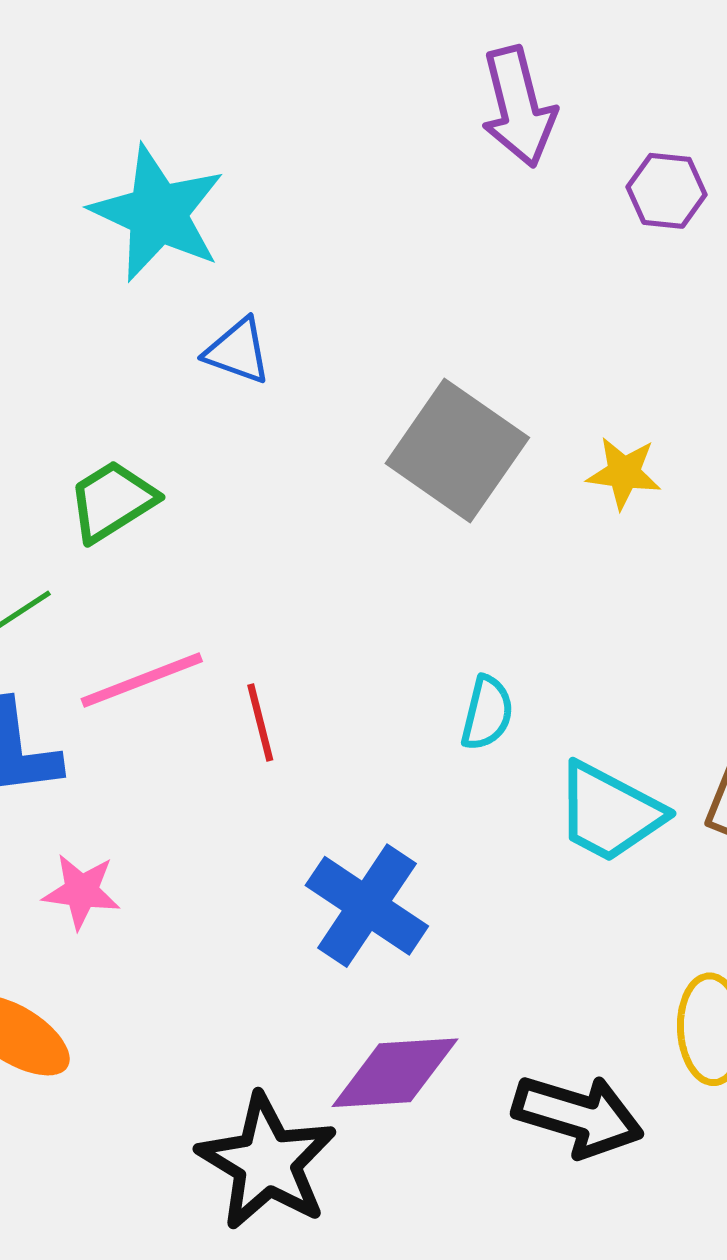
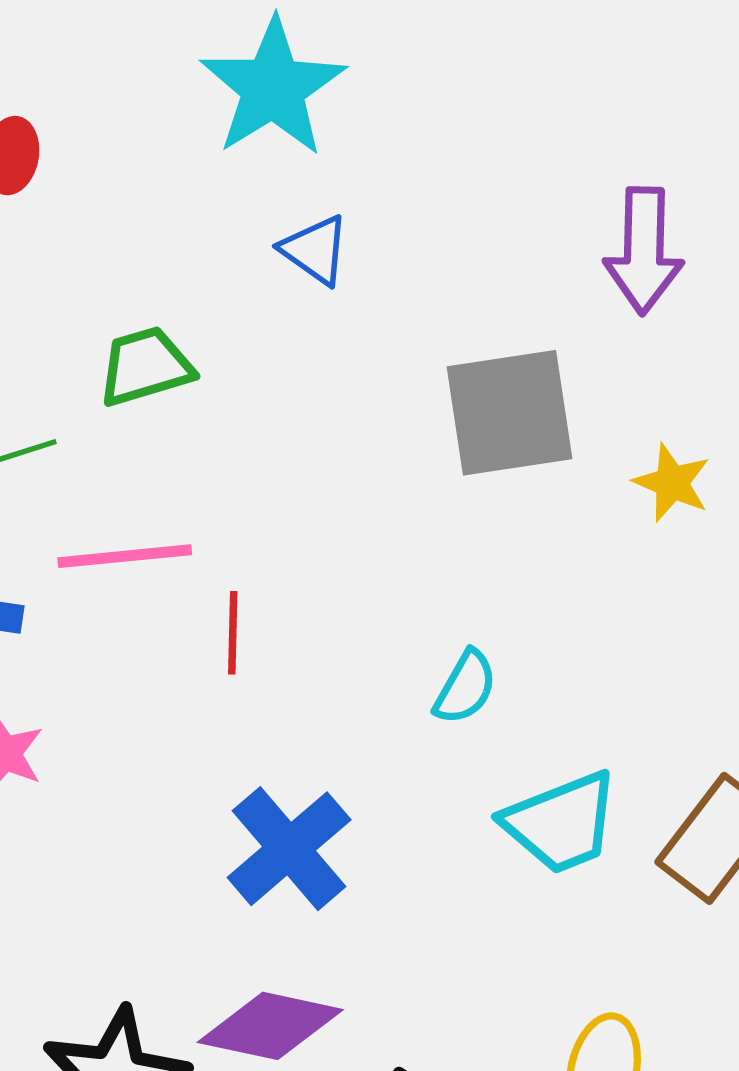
purple arrow: (518, 107) -> (644, 251), moved
gray square: (457, 450) -> (510, 413), turned 31
cyan trapezoid: (609, 812) -> (561, 823), turned -65

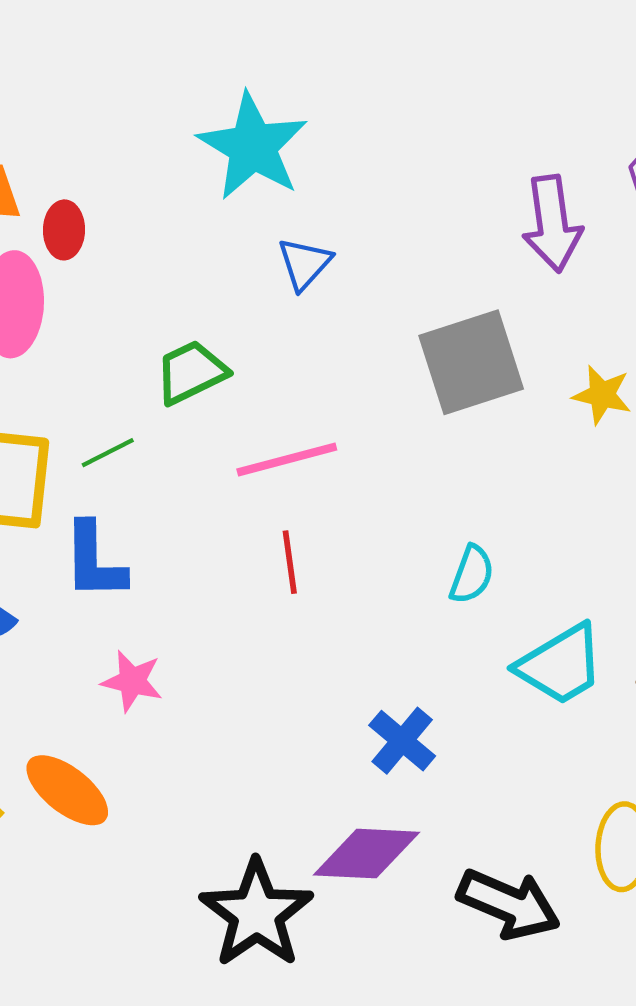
blue triangle: (315, 250) -> (305, 264), turned 46
pink line: (125, 556) -> (287, 459), moved
blue cross: (289, 849) -> (402, 741), moved, size x0.7

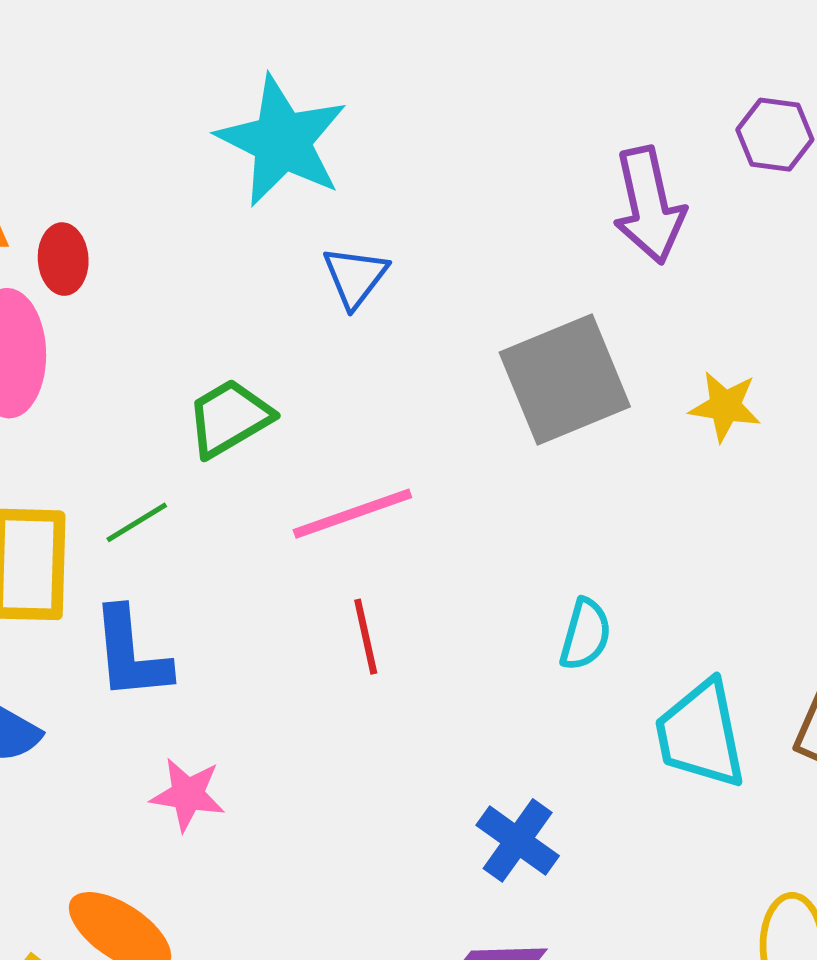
cyan trapezoid: (560, 665) -> (701, 734), turned 114

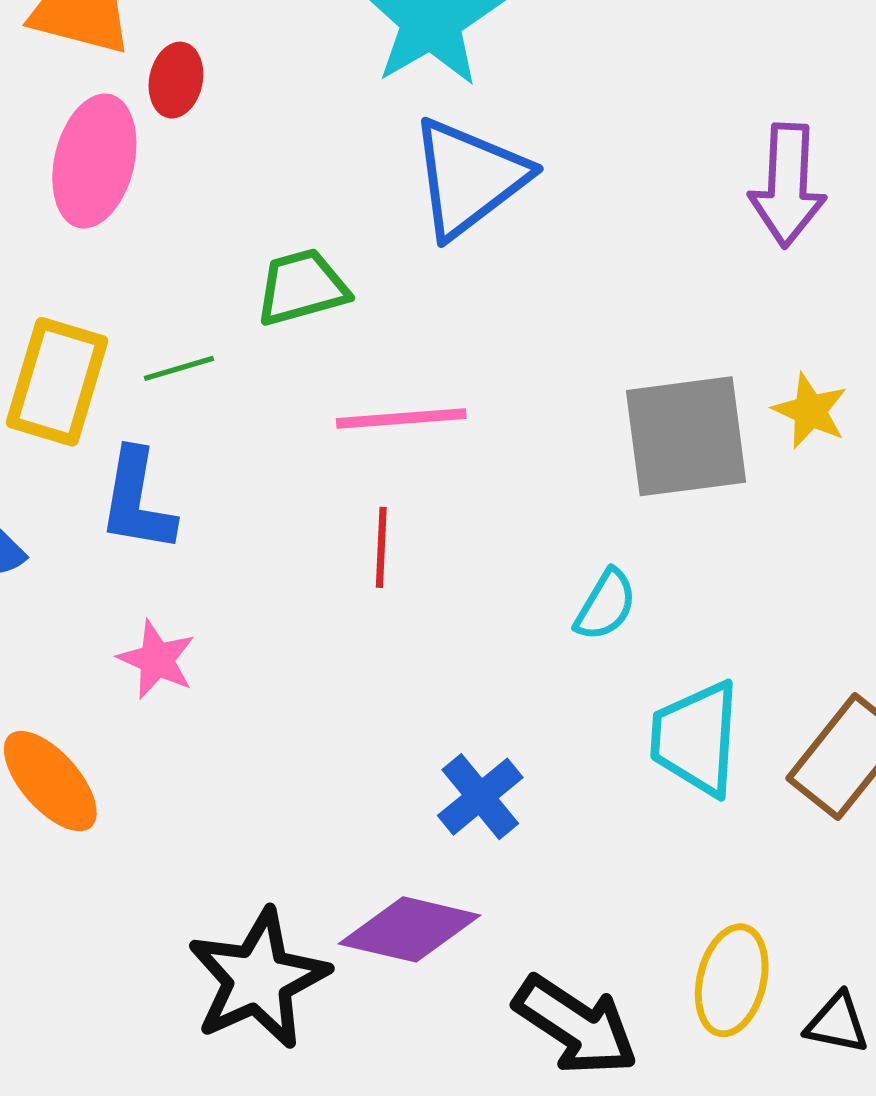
blue triangle: (355, 277) -> (469, 178), size x1.8
gray square: (565, 379) -> (686, 436), moved

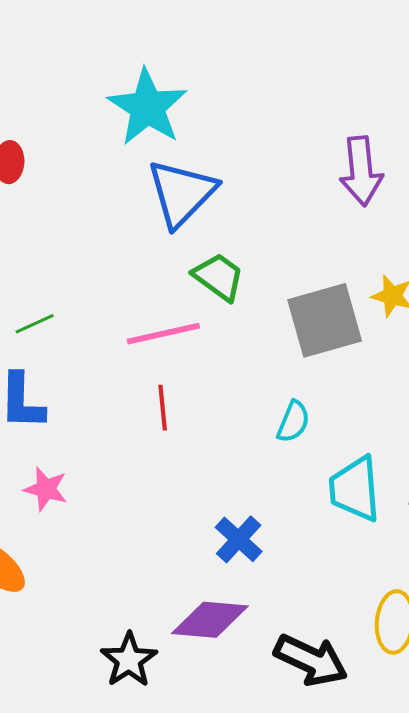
green trapezoid: (302, 287) -> (219, 277), moved, turned 60
black star: (258, 979) -> (129, 660), size x0.7

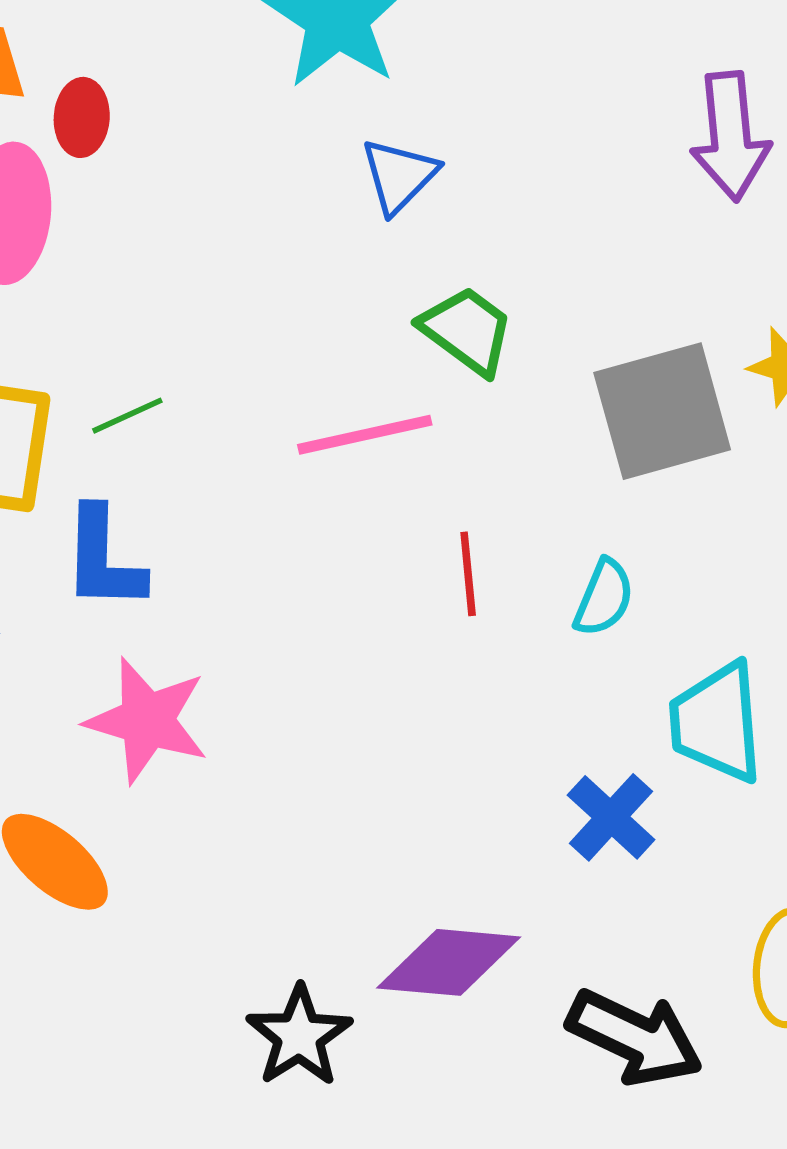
blue triangle: (182, 193) -> (399, 176), size x0.6
red line: (163, 408) -> (468, 574), moved
pink star: (46, 489) -> (147, 720), size x1.5
blue cross: (239, 539) -> (611, 817), moved

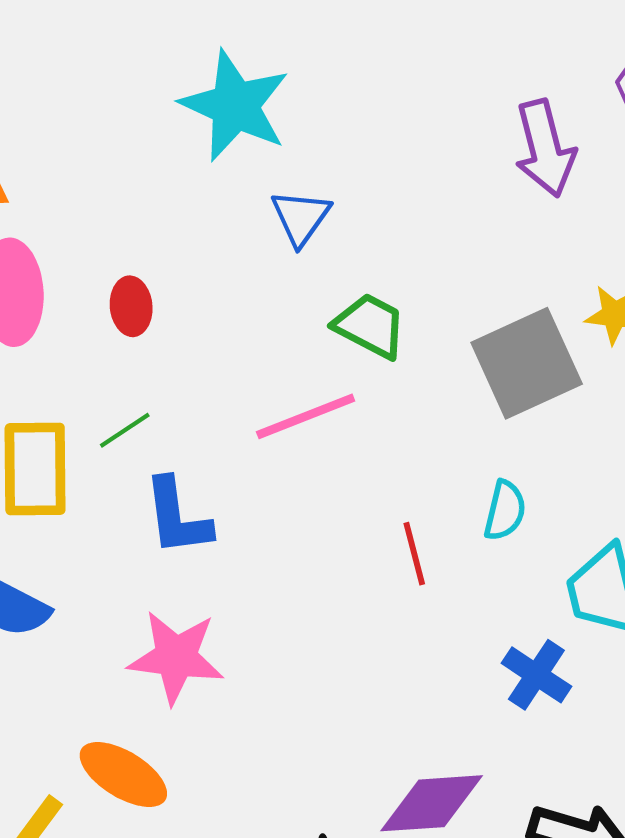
red ellipse: (82, 117) -> (131, 306), moved
blue L-shape: (103, 559) -> (177, 517), moved
red line: (468, 574) -> (414, 554), moved

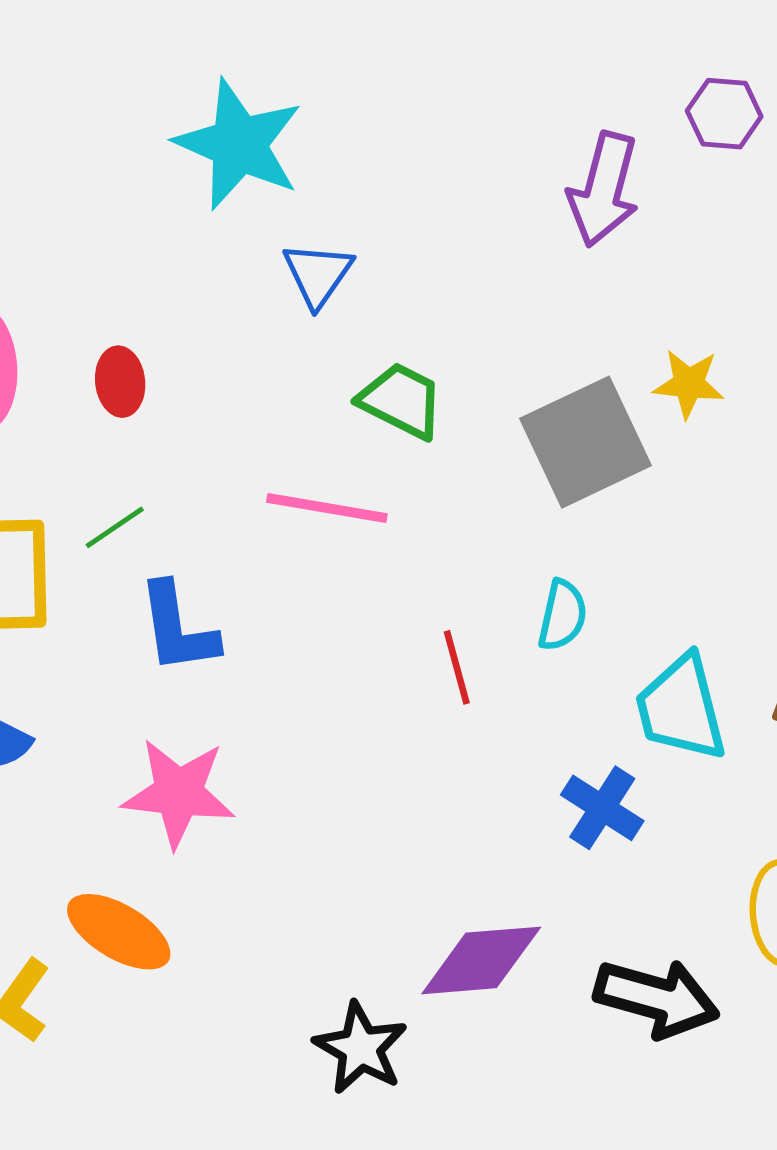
purple arrow: (545, 148) -> (604, 189), turned 30
pink line: (306, 416) -> (327, 508), turned 32

